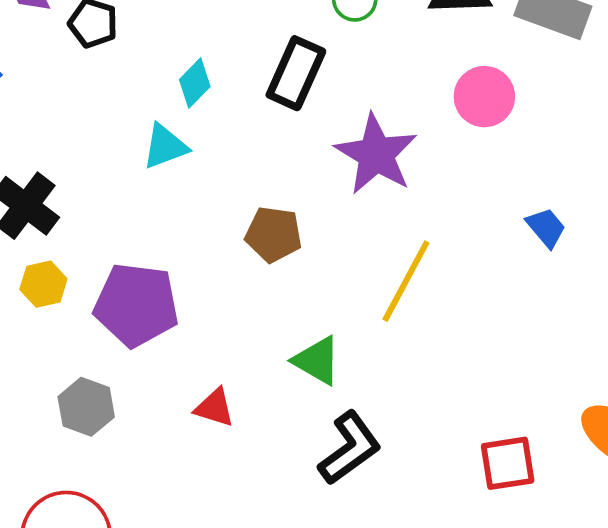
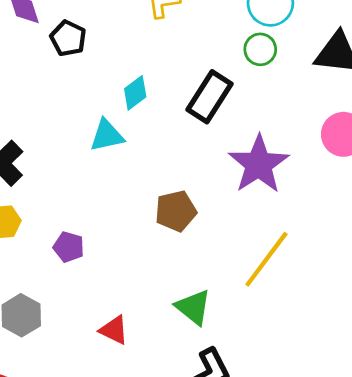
brown pentagon: (274, 234) -> (176, 211), turned -30
purple pentagon: (136, 305) -> (69, 247), size x0.5

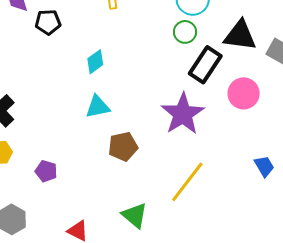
black pentagon: (68, 38) -> (48, 22), turned -30
black rectangle: (210, 97) -> (205, 65), moved
cyan triangle: (107, 135) -> (98, 107), moved

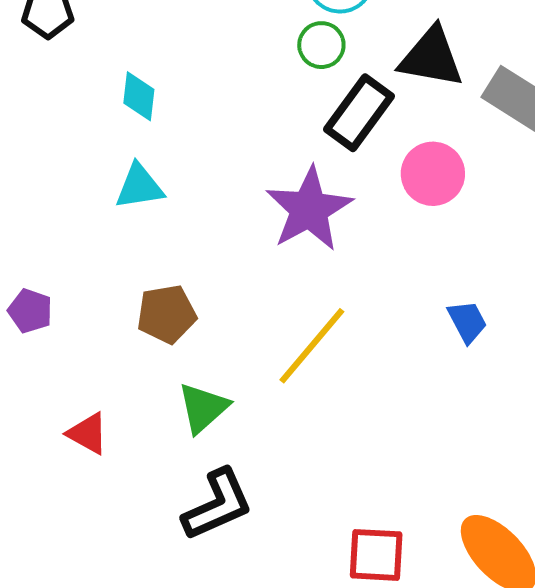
cyan diamond: (95, 62) -> (139, 96), turned -50
brown pentagon: (123, 146) -> (167, 314), moved
green triangle: (135, 215) -> (203, 408), turned 36

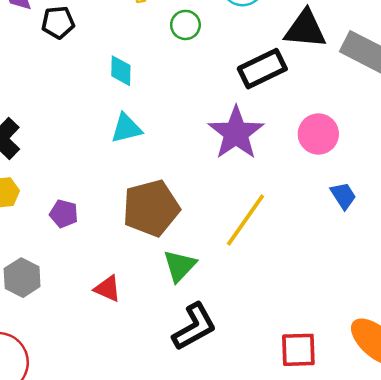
green circle: (321, 45) -> (185, 25), moved
black rectangle: (359, 113) -> (262, 69), turned 33
pink circle: (433, 174) -> (318, 134), moved
brown pentagon: (167, 314) -> (151, 208), size x1.5

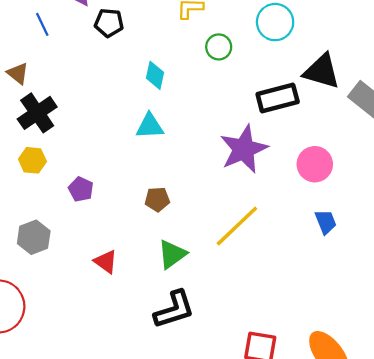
brown pentagon: (151, 208) -> (157, 199), size x0.5

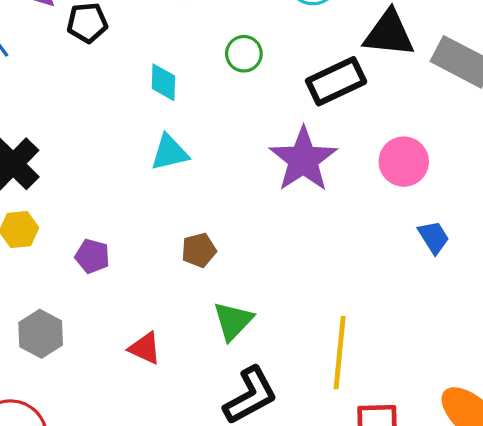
green circle: (219, 47) -> (244, 54), moved
yellow line: (237, 226) -> (340, 353), moved, turned -30

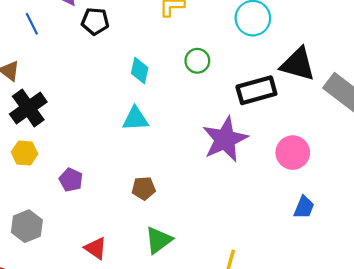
blue trapezoid: (434, 237) -> (304, 207), turned 45

